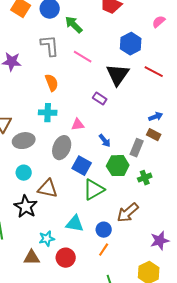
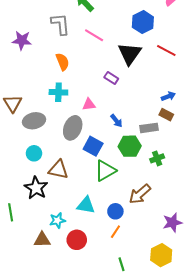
gray rectangle: (137, 148) -> (149, 128), turned 60

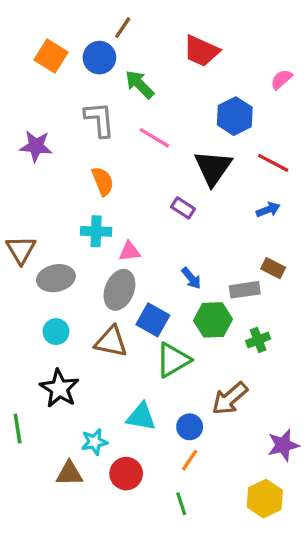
blue arrow: (168, 96) -> (268, 210), moved
pink triangle: (89, 104) -> (129, 251), moved
brown triangle: (58, 170) -> (111, 342), moved
green line: (122, 264) -> (181, 504), moved

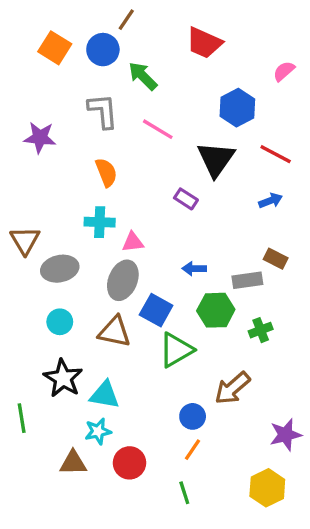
blue arrow: (191, 278) -> (194, 269), turned 130
cyan triangle: (141, 417) -> (105, 395), moved

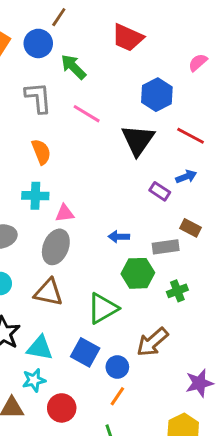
purple rectangle: (186, 199) -> (160, 191), moved
blue square: (156, 310) -> (85, 352), moved

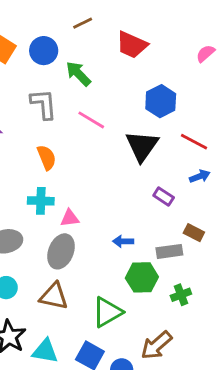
brown line: (59, 17) -> (83, 23), moved, turned 30
pink semicircle: (198, 62) -> (206, 53), moved
blue arrow: (186, 177) -> (200, 176), moved

